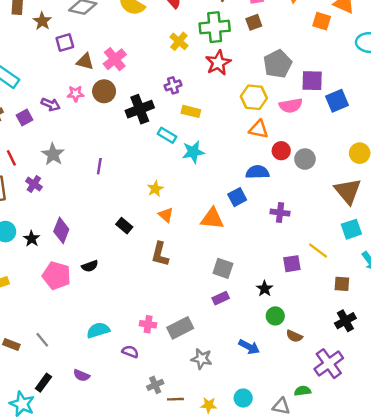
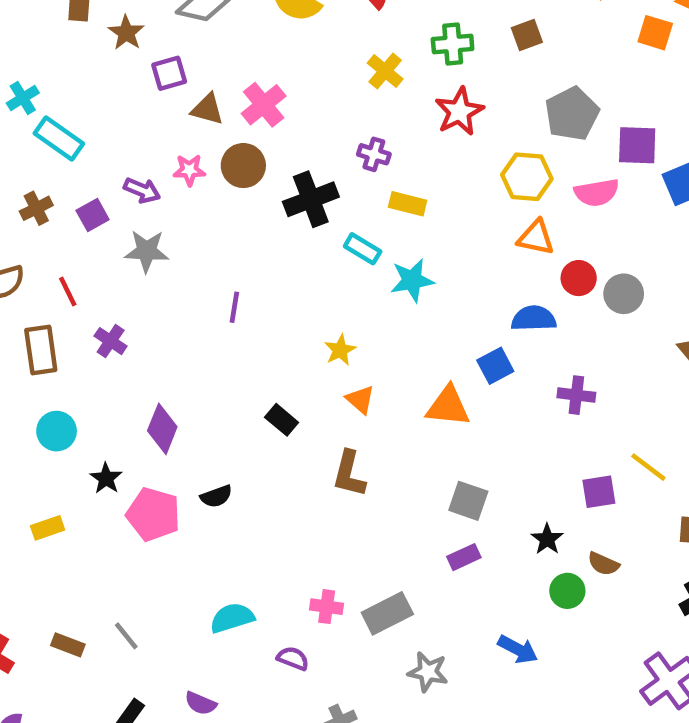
green cross: (215, 27) -> (453, 44), size x0.7
purple cross: (173, 85) -> (374, 154), turned 35
gray star: (53, 154) -> (147, 251), moved, turned -30
black star: (32, 239) -> (106, 478), moved
brown semicircle: (294, 336) -> (603, 564), moved

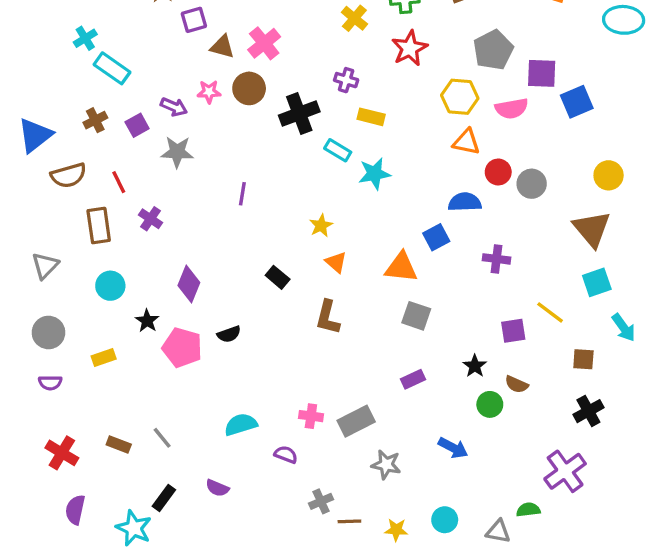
gray square: (468, 501) -> (416, 316), moved

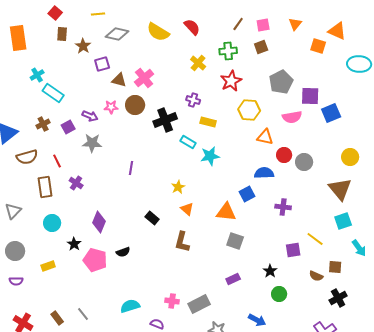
yellow hexagon: (460, 97) -> (249, 110), moved
brown semicircle: (517, 384) -> (316, 276), moved
brown rectangle: (119, 445) -> (57, 318), turned 32

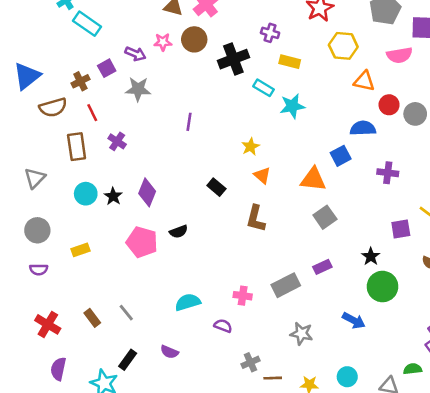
brown cross: (43, 124) -> (80, 81), moved
gray square: (235, 241) -> (325, 217), turned 36
black star: (74, 244) -> (113, 196), moved
green circle: (279, 294) -> (383, 287), size x1.5
gray rectangle: (199, 304) -> (286, 285), moved

